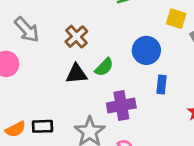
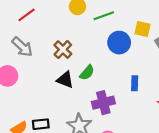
blue circle: (146, 50) -> (119, 43), moved
black triangle: (76, 74) -> (65, 80), turned 30

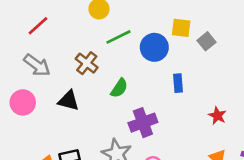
green line: (104, 16) -> (118, 37), moved
black triangle: (65, 80) -> (69, 101), moved
blue rectangle: (135, 83) -> (178, 83), moved

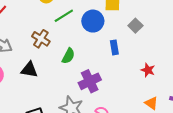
gray square: (207, 41) -> (135, 26), moved

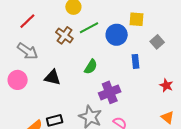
brown cross: (41, 39) -> (64, 35), moved

